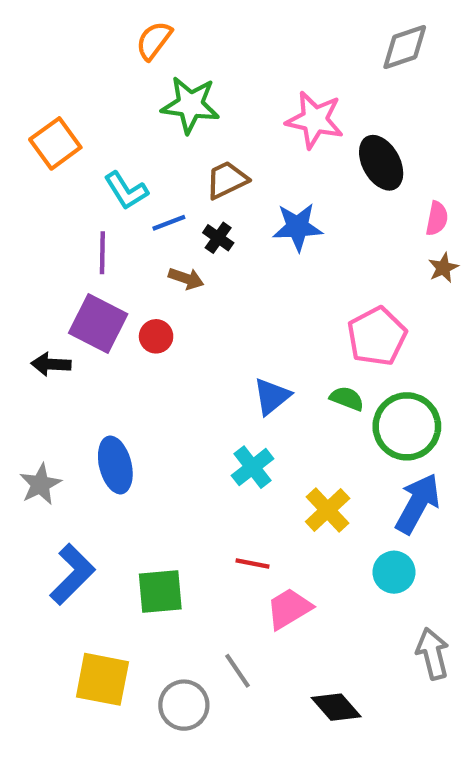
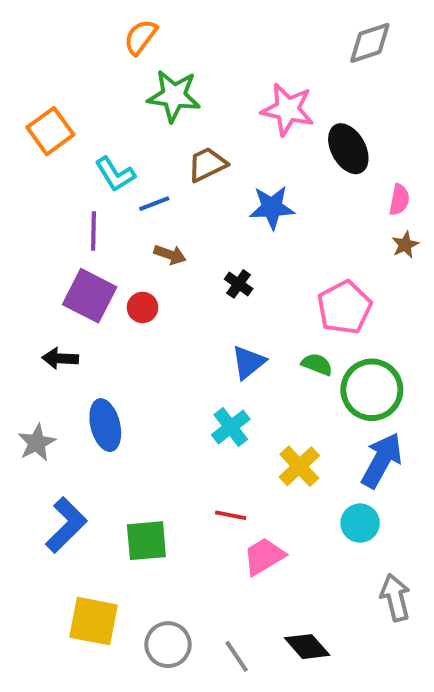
black cross: (218, 238) -> (239, 284), moved
black arrow: (51, 364) -> (60, 358), moved
gray line: (238, 671) -> (237, 656), moved

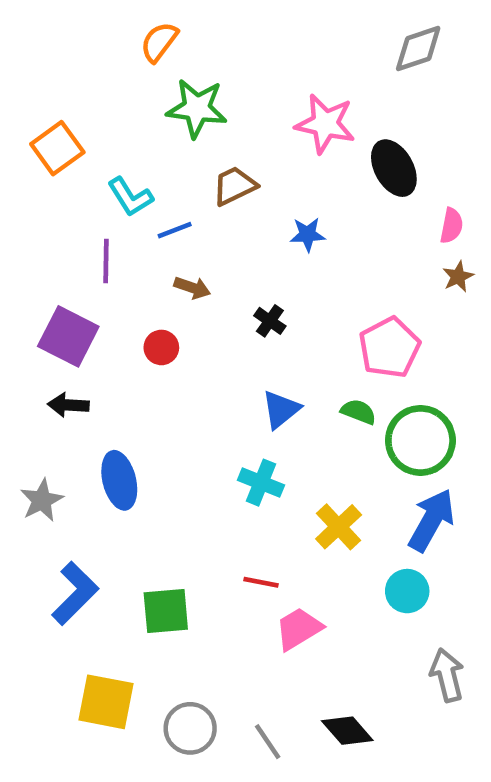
blue star: (272, 208) -> (308, 235), size x0.7
purple square: (90, 296) -> (68, 336), moved
cyan cross: (231, 427) -> (261, 483), turned -30

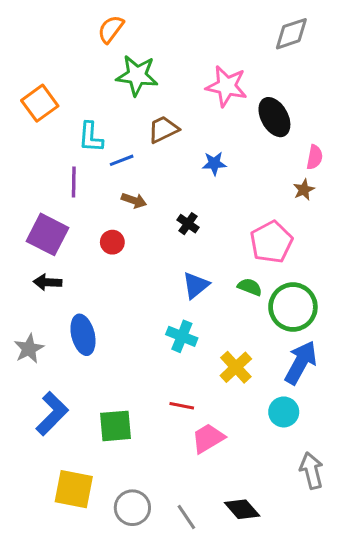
cyan L-shape: (130, 197) -> (91, 137), turned 36
brown star: (458, 277) -> (304, 190), moved

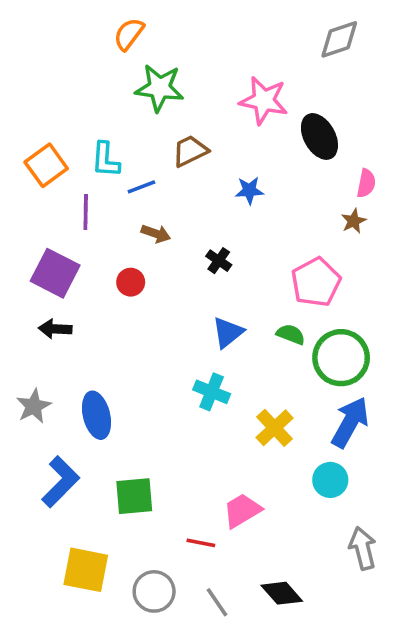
orange square: (40, 103) -> (46, 165), moved
blue ellipse: (83, 335) -> (97, 415), moved
red line: (182, 406) -> (201, 543), moved

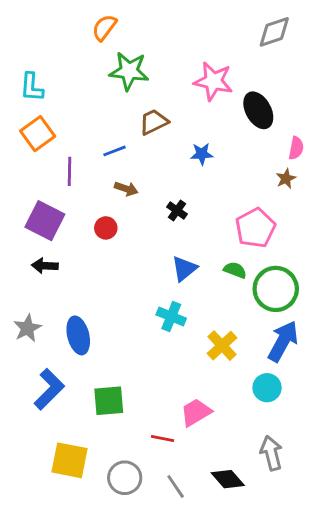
cyan L-shape: (105, 160) -> (32, 87), moved
gray arrow: (363, 548) -> (271, 453), moved

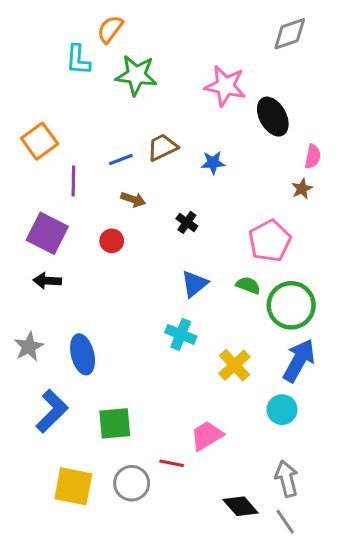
cyan L-shape: (32, 87) -> (78, 60), moved
brown trapezoid: (154, 122) -> (162, 147), moved
gray circle: (125, 478) -> (132, 483), moved
gray line: (176, 486) -> (285, 522), moved

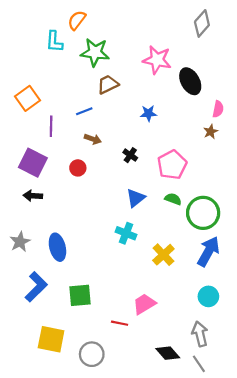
gray diamond: (290, 34) -> (202, 23), turned -30
brown trapezoid: (162, 147) -> (108, 84), moved
pink pentagon: (270, 241) -> (172, 165), moved
cyan circle: (282, 410) -> (208, 296), moved
gray circle: (132, 483) -> (92, 354), moved

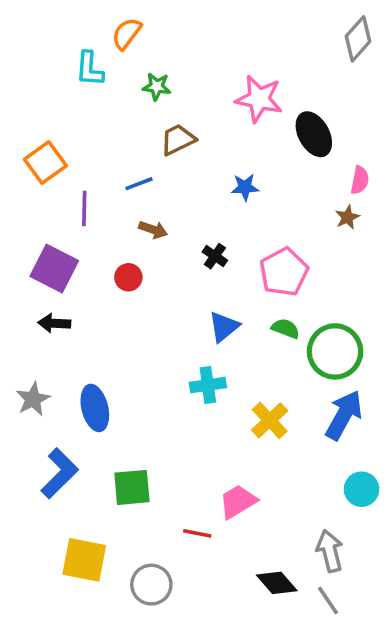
gray diamond: (202, 23) -> (358, 39), moved
green star: (95, 52) -> (157, 87), size x0.6
cyan cross: (126, 233) -> (208, 385), turned -30
cyan circle: (208, 296) -> (362, 489), moved

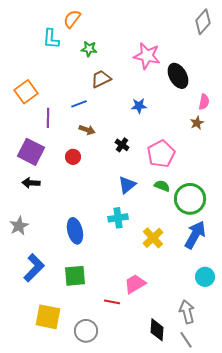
blue ellipse: (95, 408) -> (75, 231), moved
black diamond: (277, 583) -> (157, 330), turned 45

